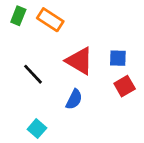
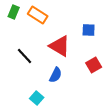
blue square: (118, 58) -> (89, 30), moved
cyan square: (37, 129) -> (37, 98), moved

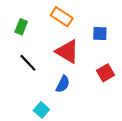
green rectangle: (14, 12) -> (21, 27), moved
orange rectangle: (38, 15) -> (62, 17), moved

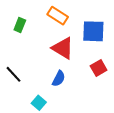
blue square: (100, 34) -> (93, 31), size x1.6
black line: (28, 63) -> (14, 74), moved

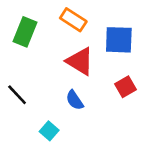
green rectangle: (20, 25) -> (25, 32), size x1.5
blue semicircle: (59, 79) -> (75, 100), turned 119

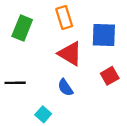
orange rectangle: (73, 20) -> (64, 17), turned 40
black line: (17, 95) -> (15, 83), turned -48

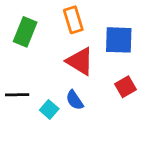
cyan square: (43, 114) -> (49, 109), moved

